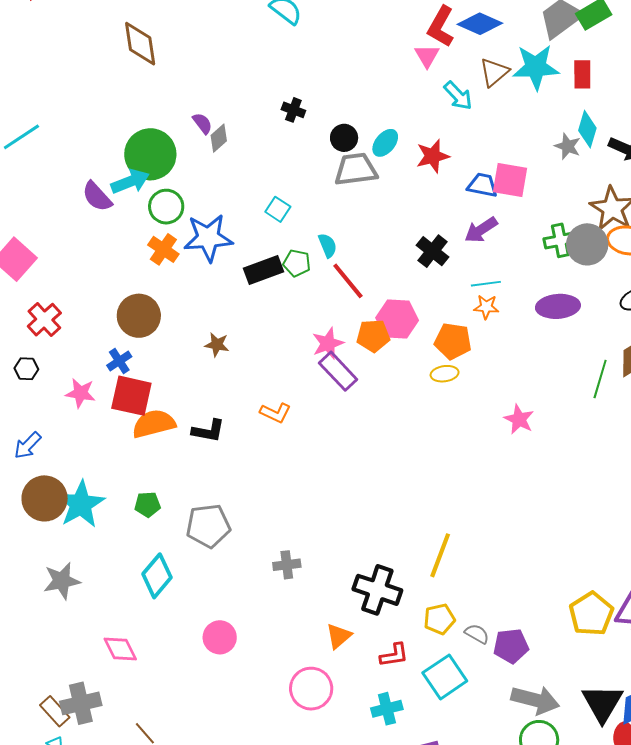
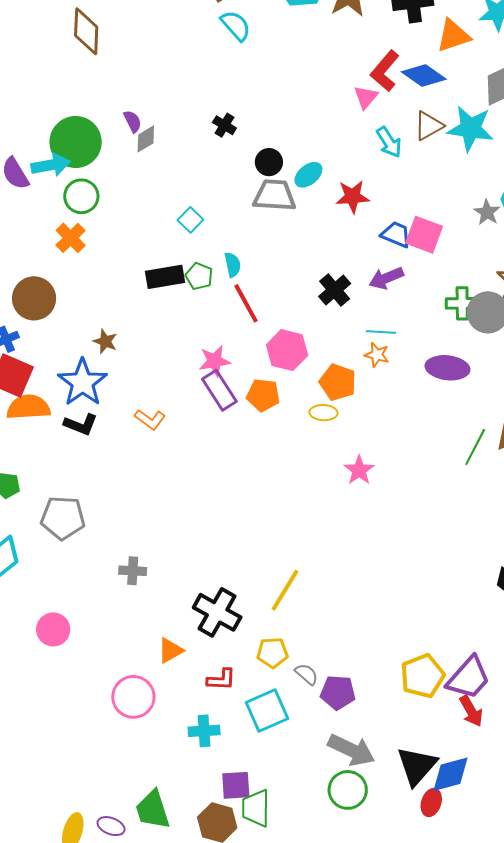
blue star: (208, 238) -> (83, 382), moved, turned 30
orange pentagon: (373, 336) -> (263, 395), moved
pink star: (519, 419) -> (359, 470), moved

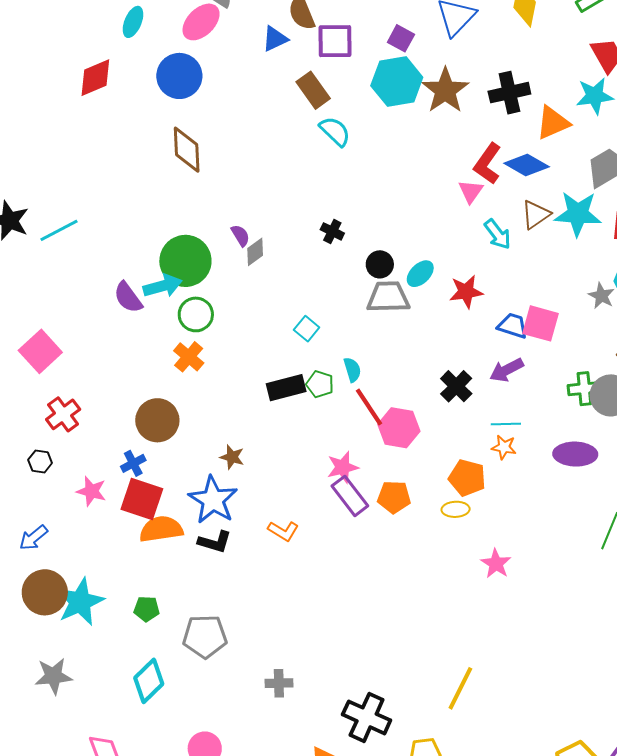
pink hexagon: (287, 350) -> (399, 428), moved
yellow line: (285, 590) -> (460, 688), moved

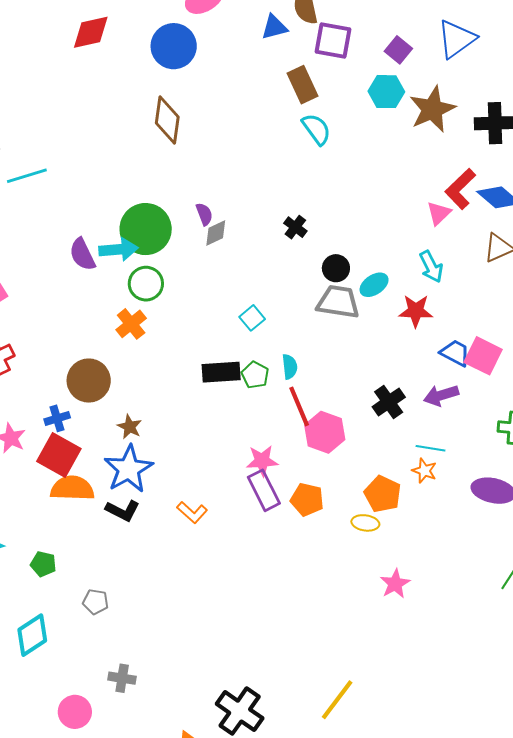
cyan hexagon: (397, 81) -> (386, 92), size x0.7
cyan arrow: (498, 234) -> (431, 267), moved
brown star: (232, 457) -> (130, 427), moved
gray pentagon: (205, 636) -> (96, 602), size x0.6
gray cross: (279, 683) -> (122, 678), moved

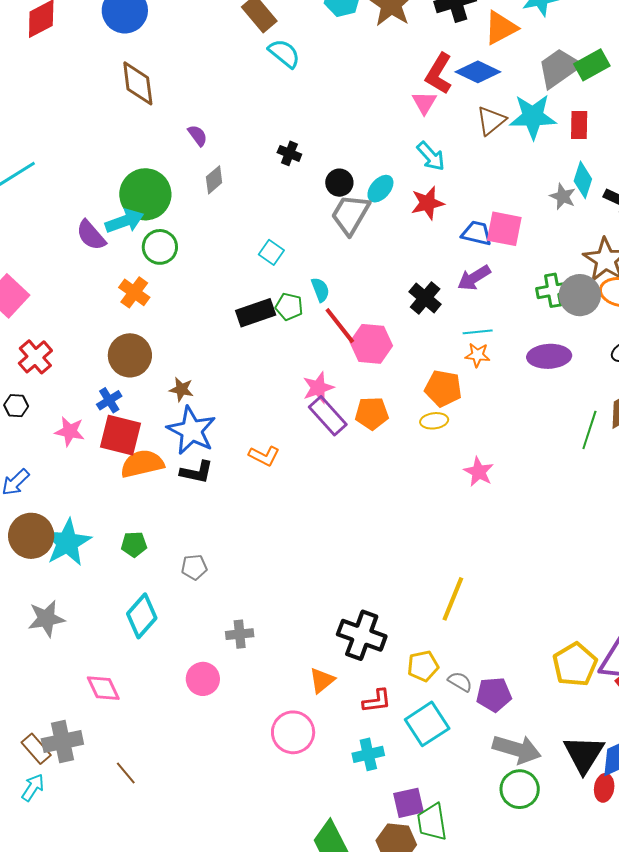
purple semicircle: (204, 214) -> (198, 136), moved
gray trapezoid: (338, 302) -> (350, 214), turned -54
orange cross: (131, 324) -> (134, 292), moved

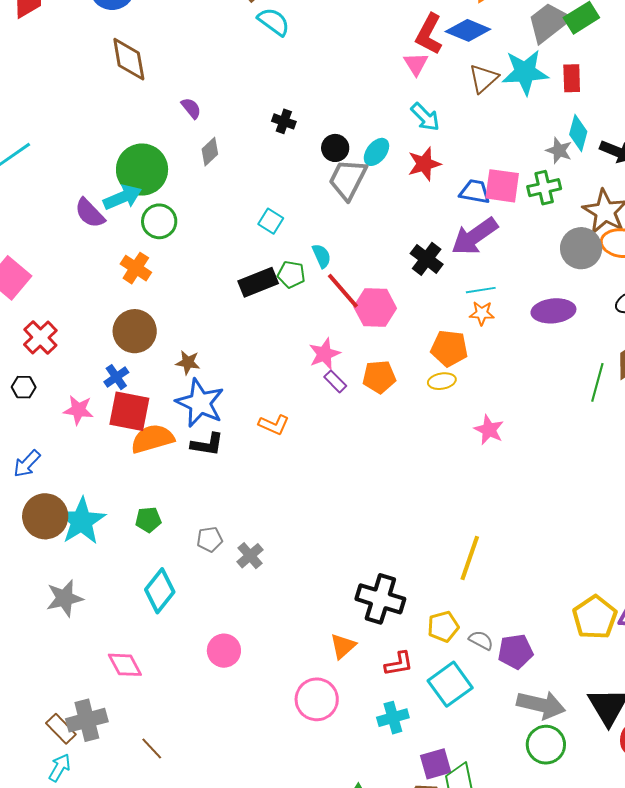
purple arrow: (474, 278) -> (474, 236), size x1.4
green cross: (553, 290) -> (544, 188), moved
purple rectangle: (328, 416) -> (335, 381), size x0.6
gray cross: (240, 634) -> (250, 556), moved, turned -32

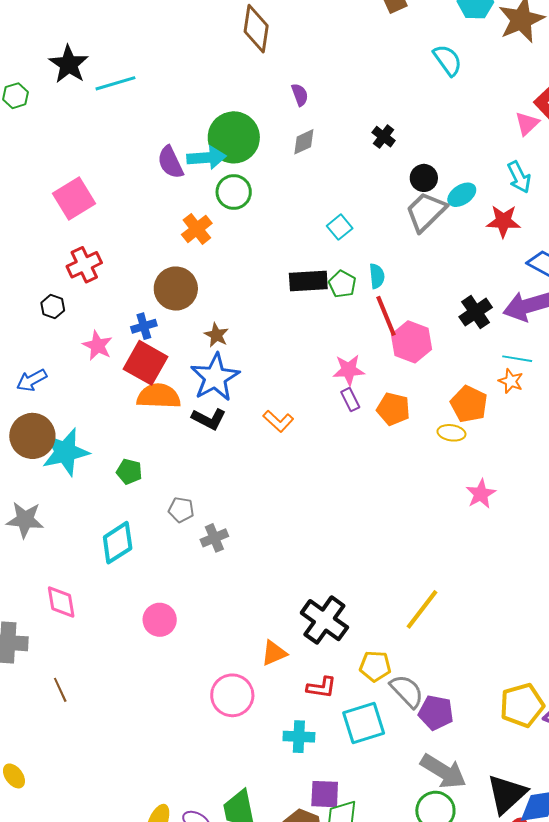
cyan semicircle: (274, 22) -> (448, 60), moved
gray semicircle: (481, 640) -> (407, 691), size x1.5

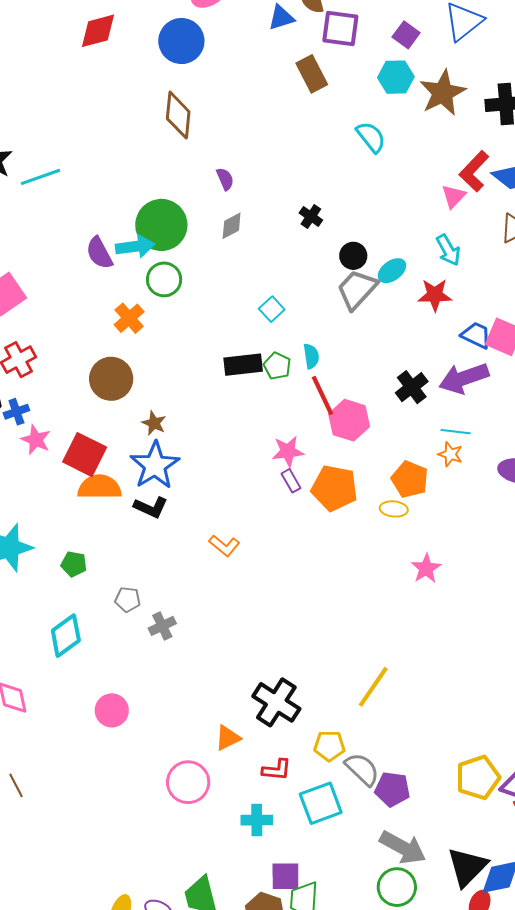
blue cross: (144, 326) -> (16, 412), moved
orange pentagon: (393, 409) -> (334, 488), size x1.4
orange L-shape: (278, 421) -> (224, 546), moved

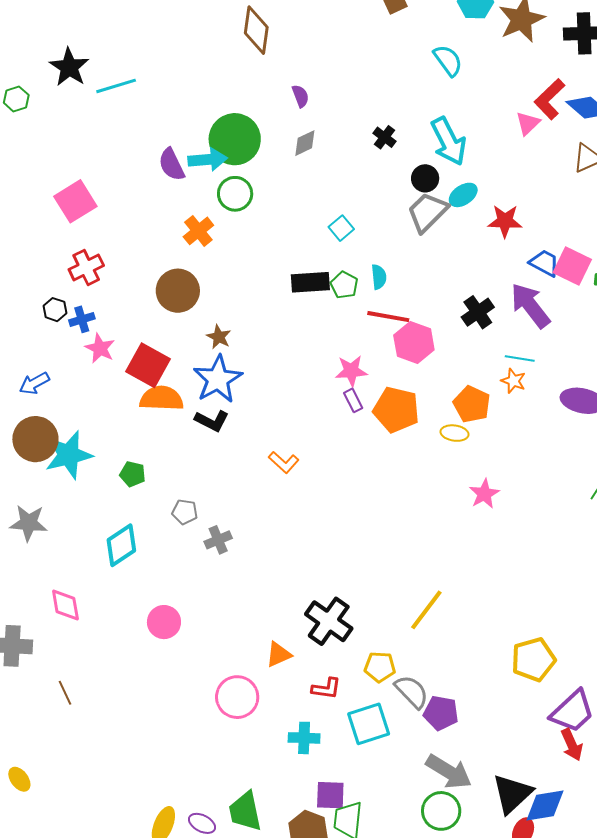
cyan arrow: (448, 250) -> (449, 141), moved, size x1.5
purple arrow: (464, 378) -> (530, 305), turned 69
red line: (322, 395) -> (388, 317), turned -57
yellow pentagon: (478, 777) -> (533, 659), moved

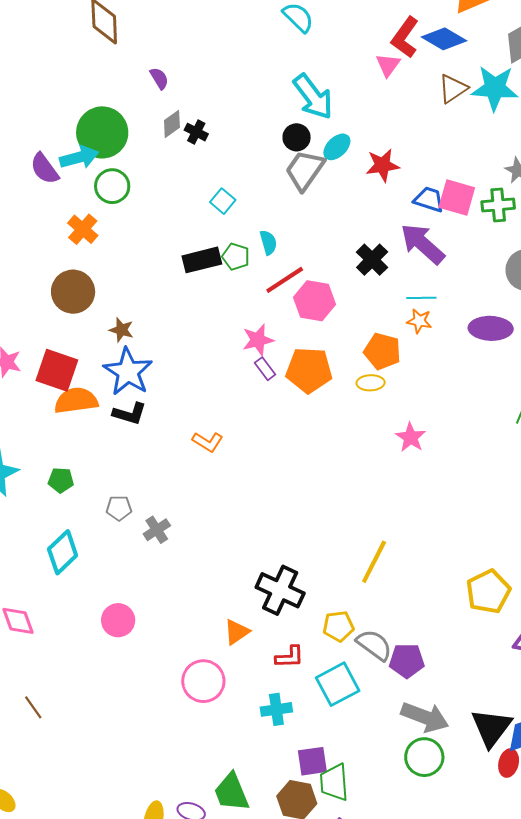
black cross: (384, 137) -> (196, 132), moved
red line: (388, 317) -> (285, 280), turned -33

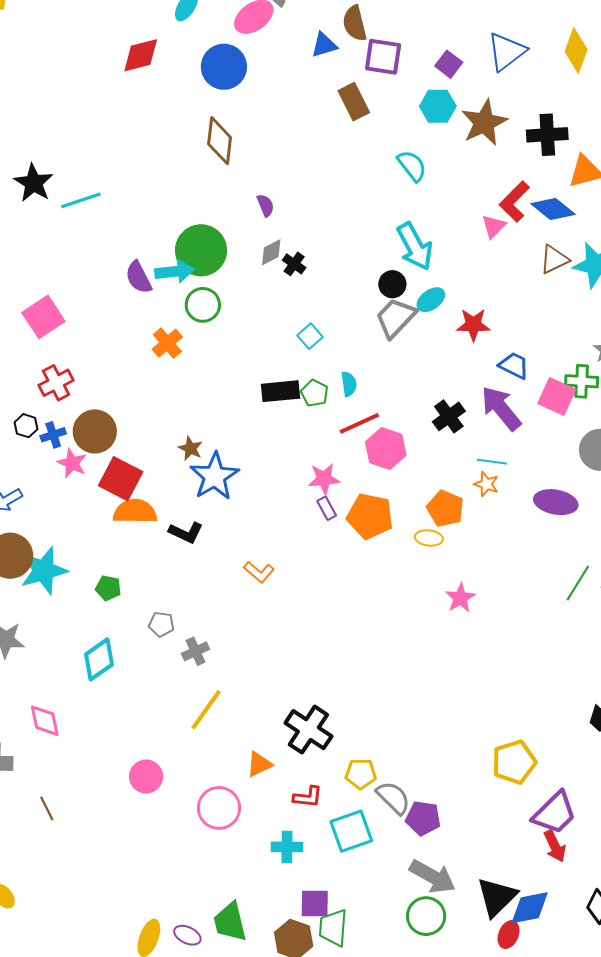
pink square: (457, 198) -> (557, 397), moved
brown circle: (73, 292) -> (95, 431), moved
blue star: (128, 372) -> (215, 476), moved
yellow line: (374, 562) -> (206, 710), moved
pink circle: (118, 620) -> (146, 776), moved

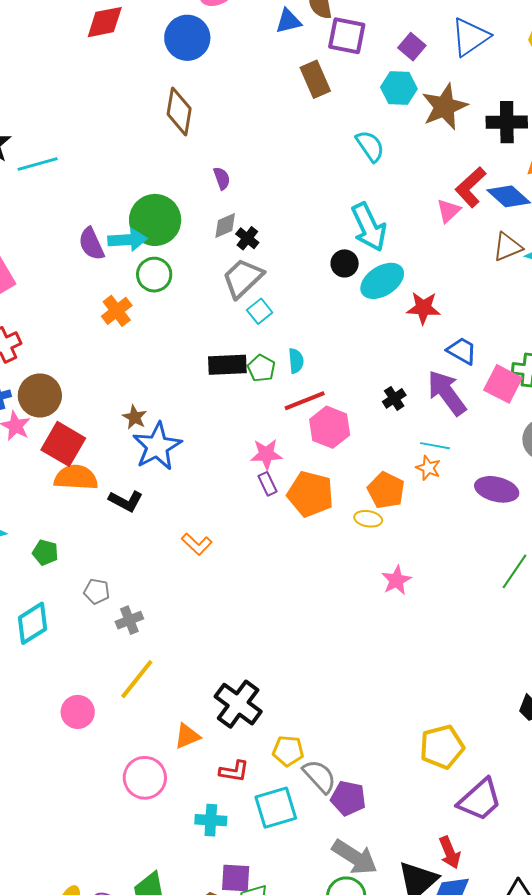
cyan ellipse: (431, 300) -> (382, 281), size x1.5
gray trapezoid: (396, 318) -> (243, 278), moved
black cross: (449, 416) -> (394, 398), size x0.7
pink circle: (146, 776) -> (78, 712), moved
red arrow: (555, 846) -> (450, 853), moved

